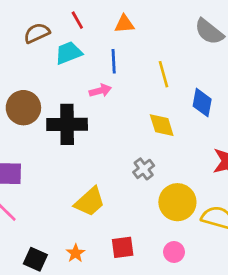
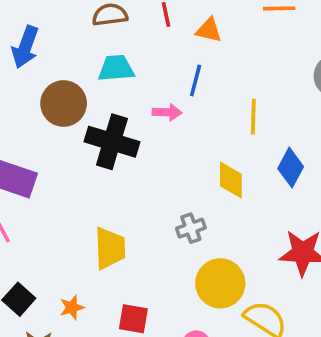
orange triangle: (124, 24) -> (209, 30), moved
cyan trapezoid: (69, 53) -> (116, 68), moved
yellow trapezoid: (90, 202) -> (110, 248), turned -68

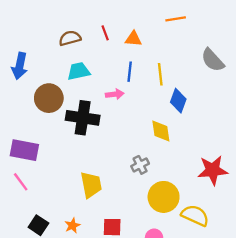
yellow line: (253, 117) -> (160, 74), moved
blue diamond: (291, 168) -> (178, 101), moved

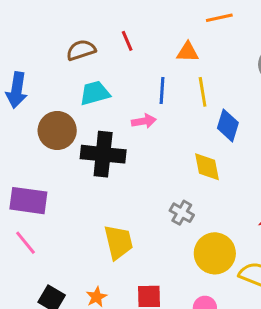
orange triangle: (133, 39) -> (188, 52), moved
gray cross: (140, 165) -> (182, 213), turned -30

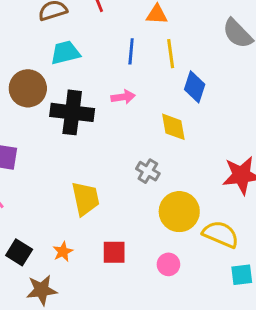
pink arrow: (144, 121) -> (123, 97), moved

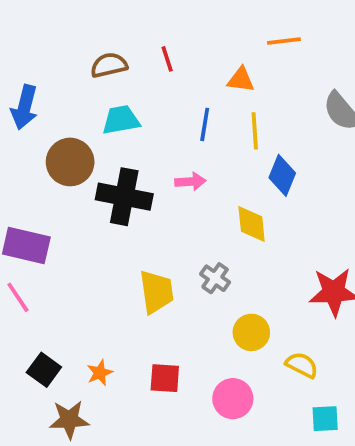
yellow trapezoid: (85, 199) -> (156, 292), moved
yellow circle: (179, 212) -> (251, 332), size x0.7
yellow semicircle: (221, 234) -> (302, 365), size x0.7
pink circle: (168, 264) -> (233, 399), size x1.4

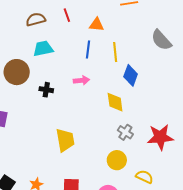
orange triangle: (241, 80) -> (97, 25), moved
black cross: (124, 197) -> (46, 90), size x0.5
gray cross: (215, 278) -> (125, 132), moved

